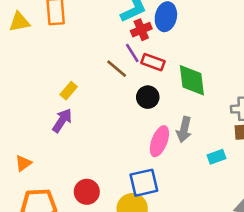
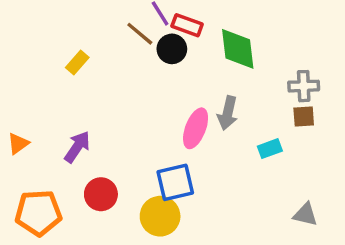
black circle: (148, 97) -> (172, 49), moved
purple arrow: (62, 120) -> (77, 147), moved
orange triangle: (23, 163) -> (18, 144), moved

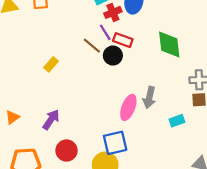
green diamond: (238, 49) -> (169, 44), moved

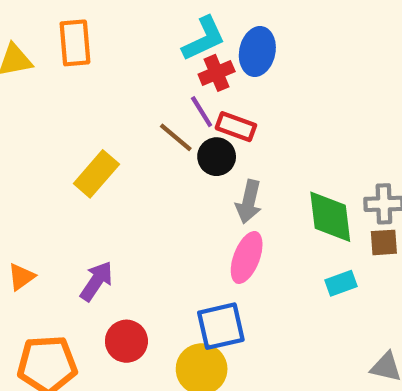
green diamond: (169, 44) -> (330, 217), moved
yellow rectangle: (51, 64) -> (96, 174), size x1.5
gray arrow: (149, 97) -> (249, 202), moved

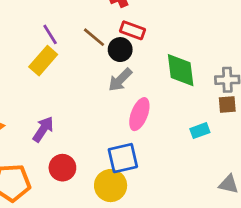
purple line: (202, 112) -> (50, 34), moved
gray arrow: (249, 202) -> (120, 80), moved, turned 32
green diamond: (330, 217) -> (181, 70), moved

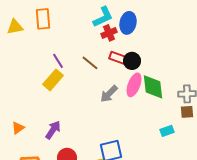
black circle: (120, 50) -> (132, 61), moved
pink ellipse: (139, 114) -> (134, 85), moved

